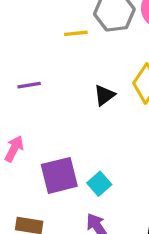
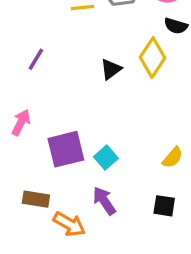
purple line: (29, 85) -> (36, 59), turned -50

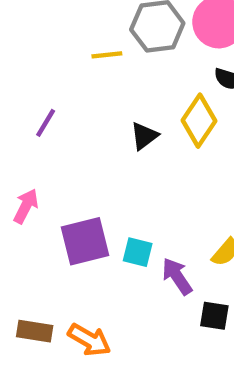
cyan square: (106, 157) -> (138, 252), turned -35
brown rectangle: (36, 199) -> (35, 331), moved
purple arrow: (104, 201) -> (177, 276), moved

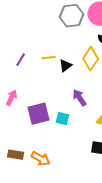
yellow line: (107, 55) -> (49, 58), moved
purple arrow: (177, 276) -> (80, 98), moved

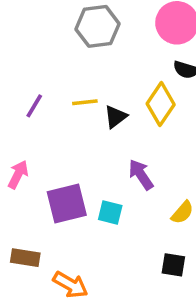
gray hexagon: (72, 16) -> (98, 26), moved
brown rectangle: (16, 155) -> (25, 258), moved

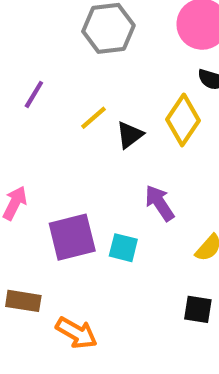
yellow line: (85, 102) -> (94, 118), turned -35
purple line: (34, 106) -> (34, 94), moved

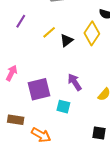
purple arrow: (160, 203) -> (75, 82), moved
cyan square: (123, 248) -> (63, 107), moved
black square: (198, 309) -> (99, 133), moved

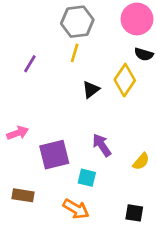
yellow line: (49, 32) -> (75, 53), moved, turned -32
pink arrow: (12, 73) -> (18, 133), turned 42
orange arrow: (41, 135) -> (76, 209), moved

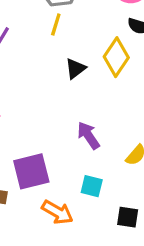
purple square: (54, 155) -> (31, 171), moved
cyan square: (87, 178) -> (92, 186), moved

